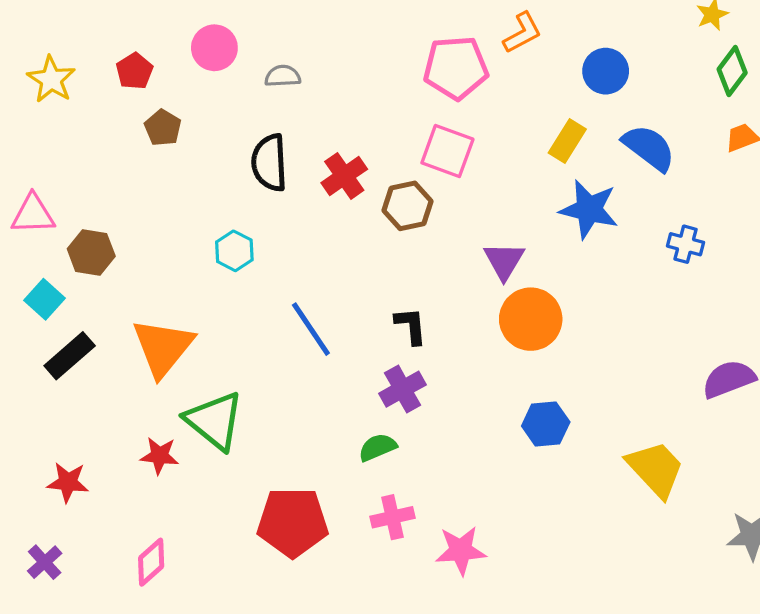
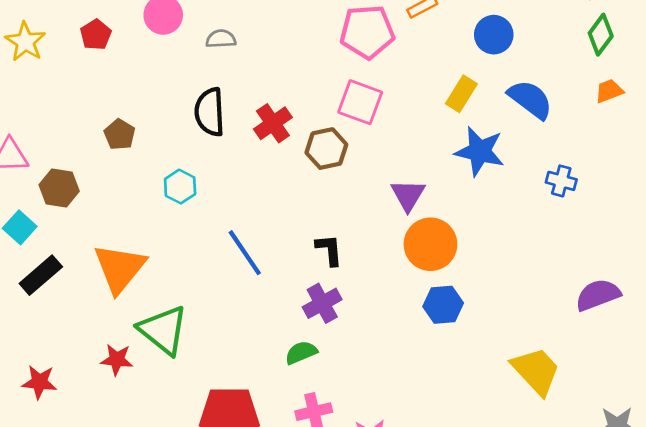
brown pentagon: (163, 128) -> (120, 135), moved
blue hexagon: (546, 424) -> (443, 305), moved

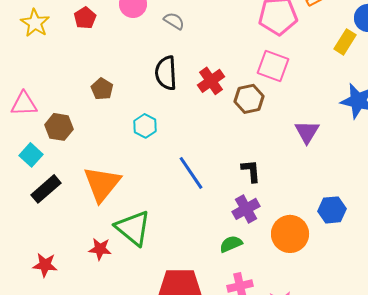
gray semicircle: (221, 39) -> (174, 21), turned 35
yellow rectangle: (461, 94) -> (345, 42), moved
orange circle: (430, 244) -> (290, 234), moved

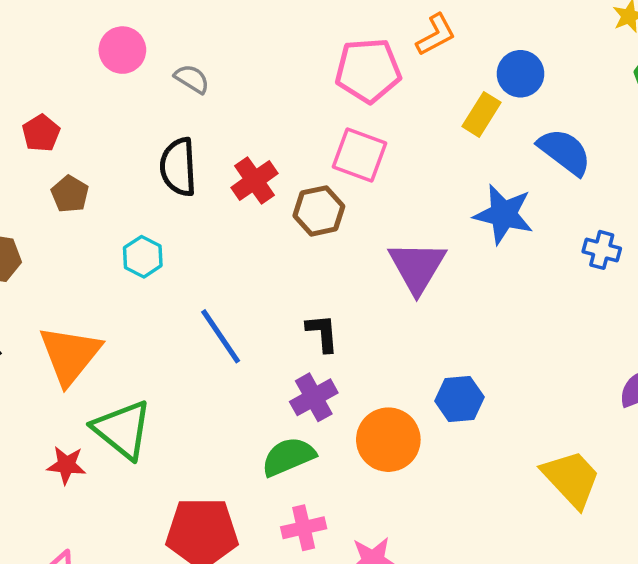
red pentagon: (85, 18) -> (41, 133), moved
purple triangle: (307, 132) -> (417, 267), size x1.4
green semicircle: (231, 244) -> (288, 457), size x1.4

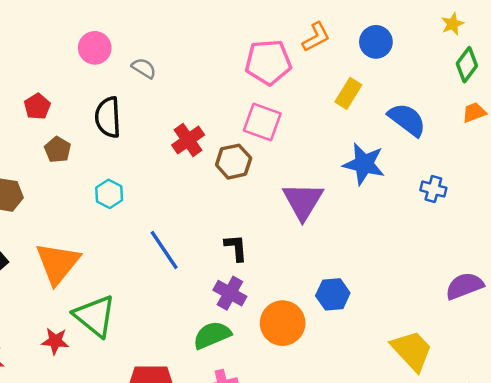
blue circle: (520, 74) -> (376, 42), moved
black semicircle: (178, 167) -> (108, 117), moved
purple cross: (314, 397) -> (230, 293), turned -32

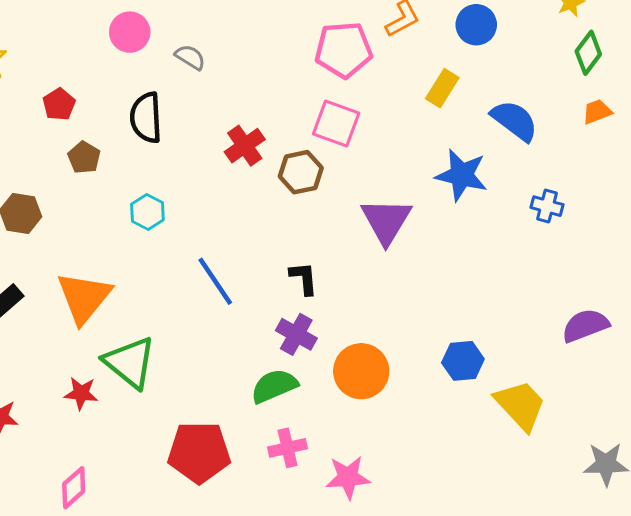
blue hexagon: (333, 294) -> (463, 361), moved

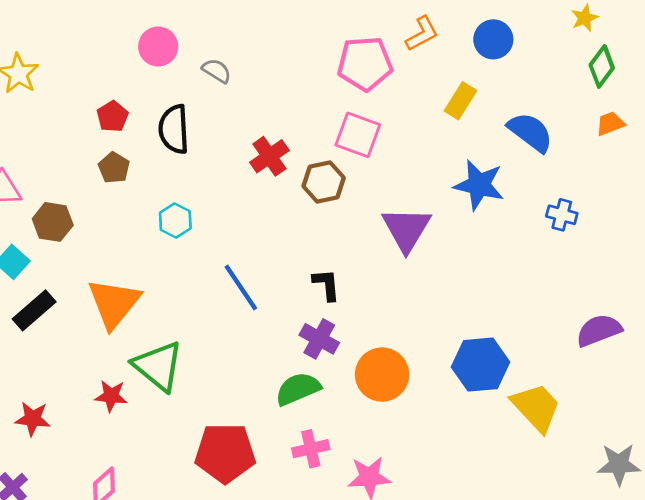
red pentagon: (59, 104) -> (113, 116), moved
blue hexagon: (463, 361) -> (480, 365), size x1.4

